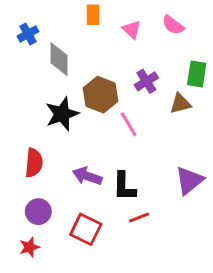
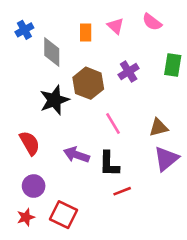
orange rectangle: (93, 15) -> (86, 32), moved
brown triangle: (180, 104) -> (158, 127), moved
pink line: (129, 124) -> (113, 124), moved
red semicircle: (34, 163) -> (30, 143), turned -35
red square: (86, 229) -> (63, 215), moved

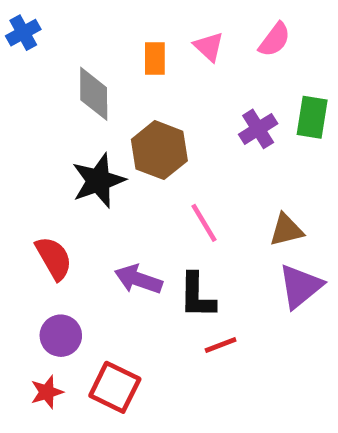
pink semicircle: (152, 22) -> (275, 40), turned -90
blue cross: (24, 30) -> (23, 33), moved
purple cross: (129, 71) -> (258, 129), moved

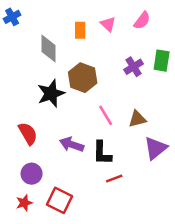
brown triangle: (286, 230) -> (137, 119), moved

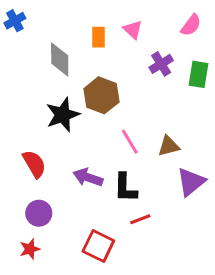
pink semicircle: (142, 21) -> (191, 25), moved
purple cross: (134, 67) -> (161, 64), moved
red square: (59, 200) -> (98, 246), moved

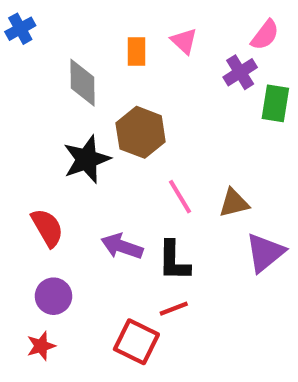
purple cross: (161, 64) -> (240, 72), moved
red line: (140, 219) -> (174, 309), moved

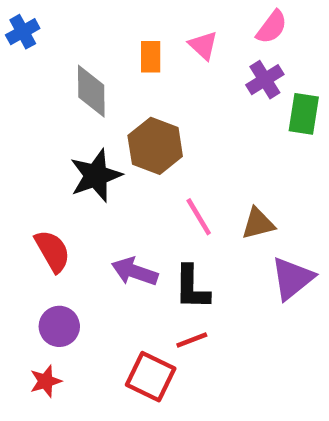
pink semicircle: (265, 35) -> (272, 27), moved

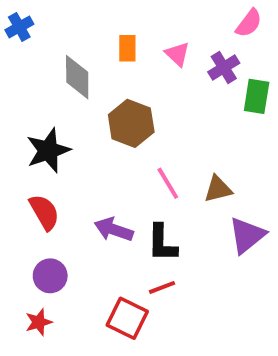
pink semicircle: (272, 27) -> (249, 23), moved
pink triangle: (203, 45) -> (177, 54), moved
black star: (96, 176) -> (48, 150), moved

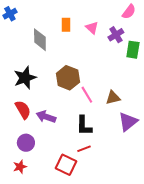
brown hexagon: (131, 123) -> (68, 78), moved
purple arrow: (114, 230) -> (46, 117), moved

